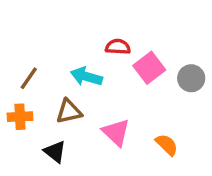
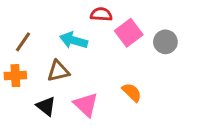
pink triangle: (116, 132) -> (86, 105), moved
orange semicircle: (167, 145) -> (132, 92), moved

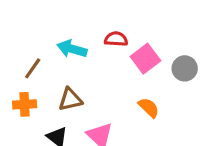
cyan arrow: (74, 40) -> (72, 49), moved
orange semicircle: (132, 92) -> (149, 108), moved

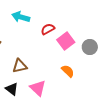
red semicircle: (116, 39) -> (48, 29), turned -32
cyan arrow: (72, 49) -> (21, 17), moved

